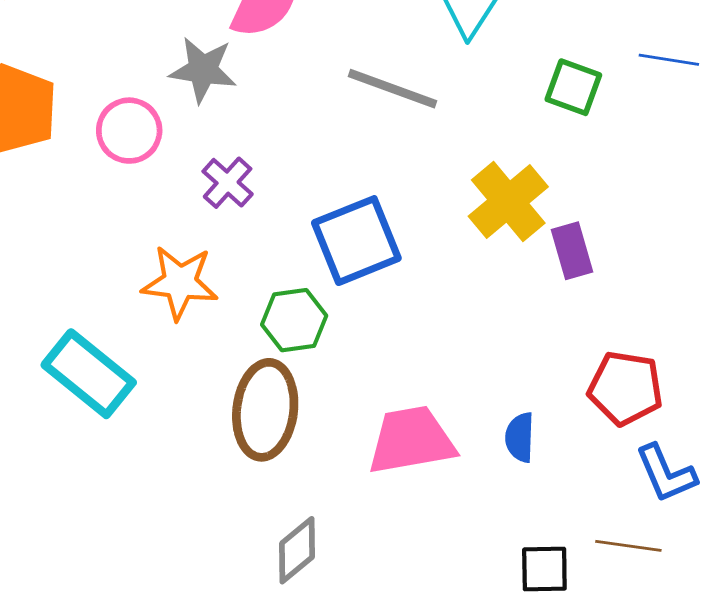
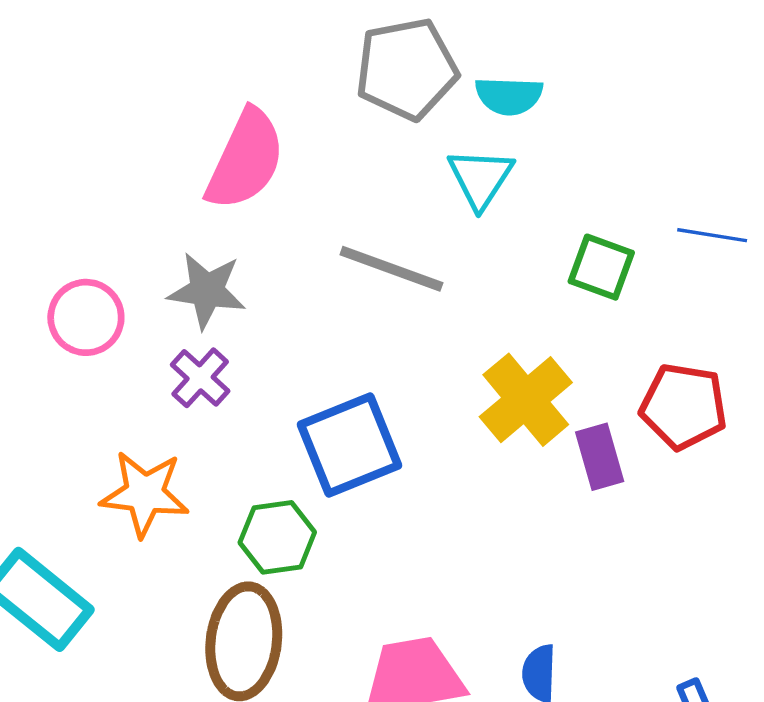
gray star: (203, 70) -> (207, 291), moved
red pentagon: (625, 388) -> (684, 406), moved

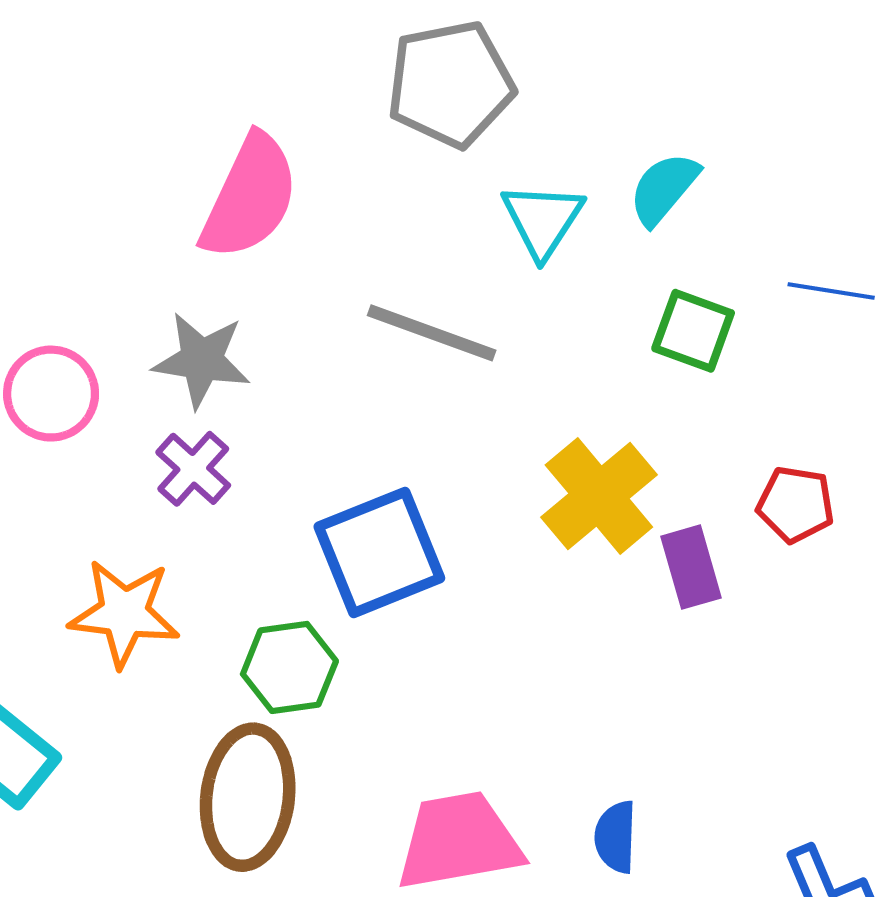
cyan semicircle: (509, 96) -> (664, 189), moved, turned 128
red pentagon: (684, 406) -> (796, 504), size x0.7

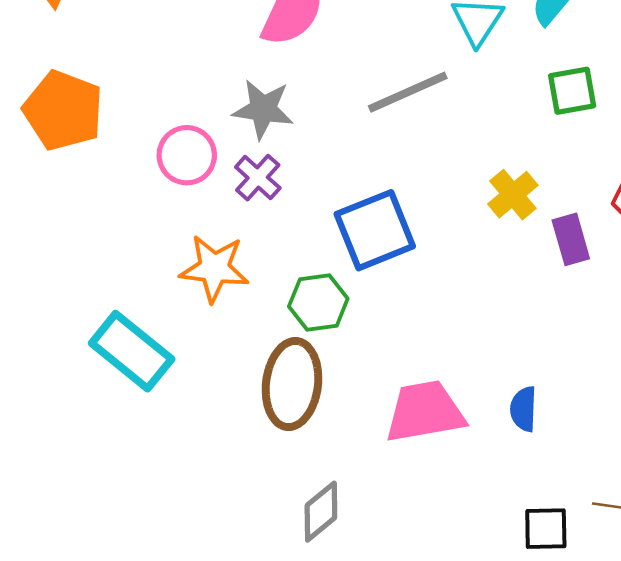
green square: (693, 331) -> (572, 91), turned -30
gray line: (432, 333) -> (408, 92), turned -44
pink circle: (51, 394) -> (187, 155), moved
yellow cross: (599, 496) -> (513, 195), size x0.7

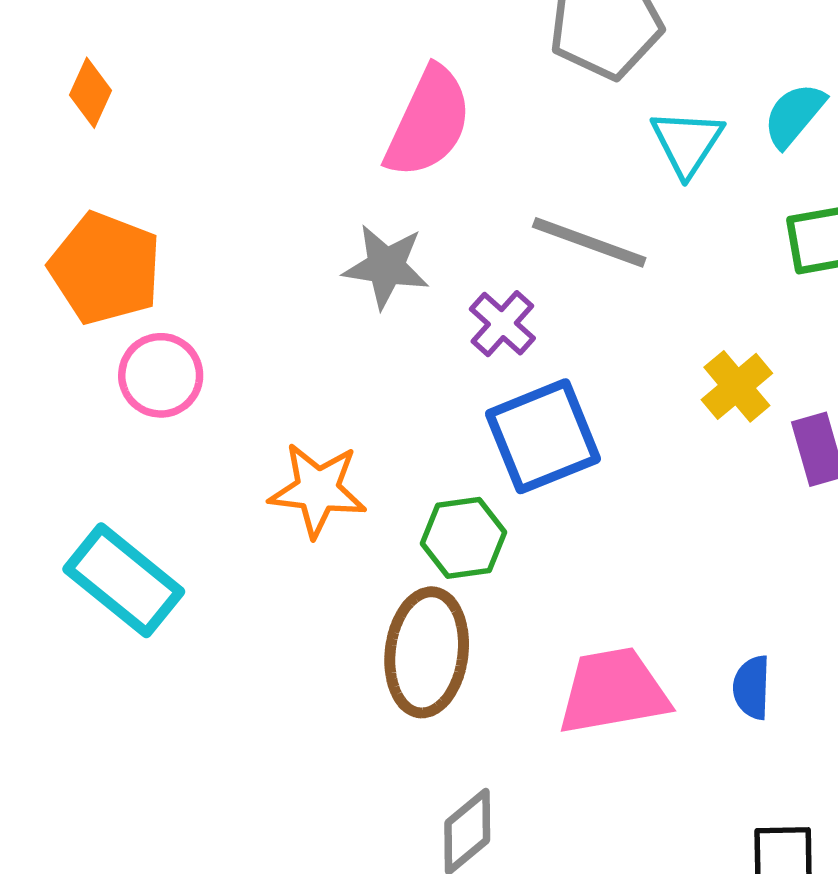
gray line: (408, 92) -> (589, 242), turned 44
pink circle: (187, 155) -> (161, 375), moved
purple cross: (258, 178) -> (502, 324), moved
cyan rectangle: (132, 351) -> (124, 580), moved

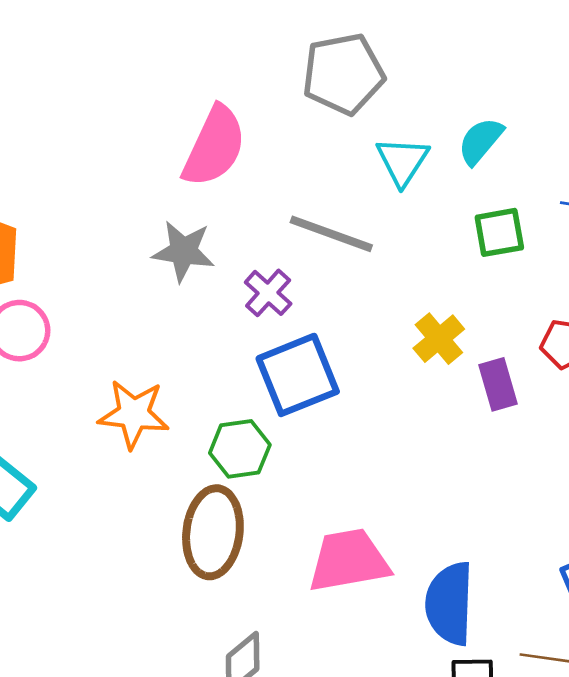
blue semicircle: (752, 687) -> (450, 604), moved, size x1.8

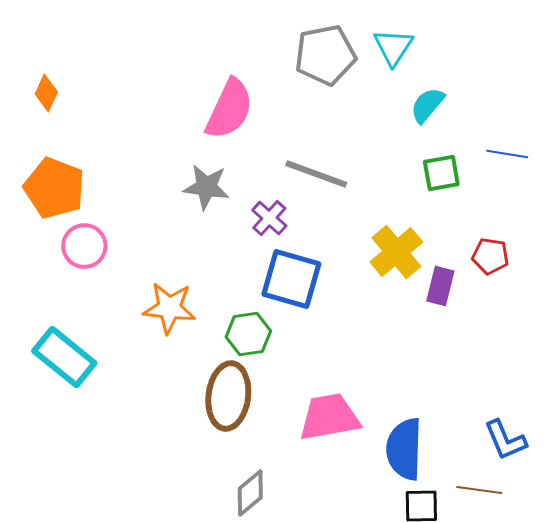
cyan triangle: (403, 161) -> (393, 47), moved
yellow cross: (439, 339) -> (396, 252), size x1.4
blue square: (298, 375) -> (291, 279), turned 38
purple rectangle: (498, 384) -> (440, 286), turned 30

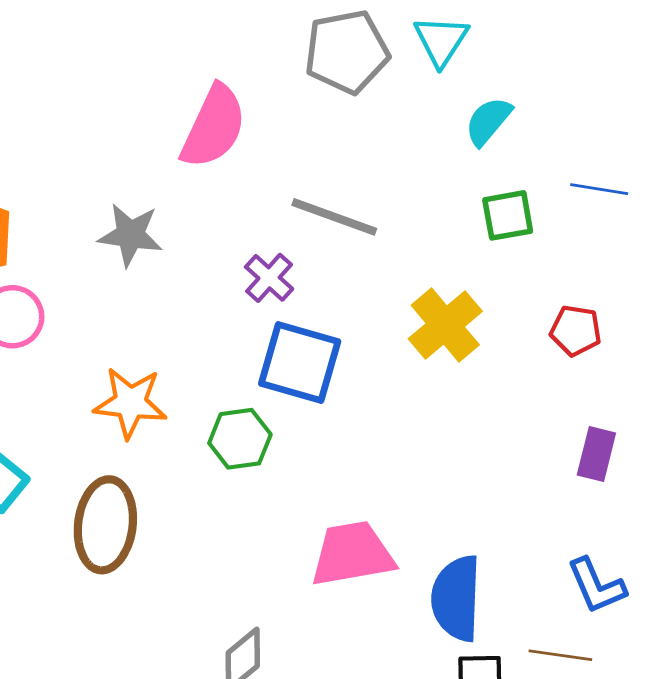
gray star: (206, 187) -> (130, 235), moved
purple rectangle: (440, 286) -> (596, 454), moved
brown ellipse: (228, 396) -> (105, 525), moved

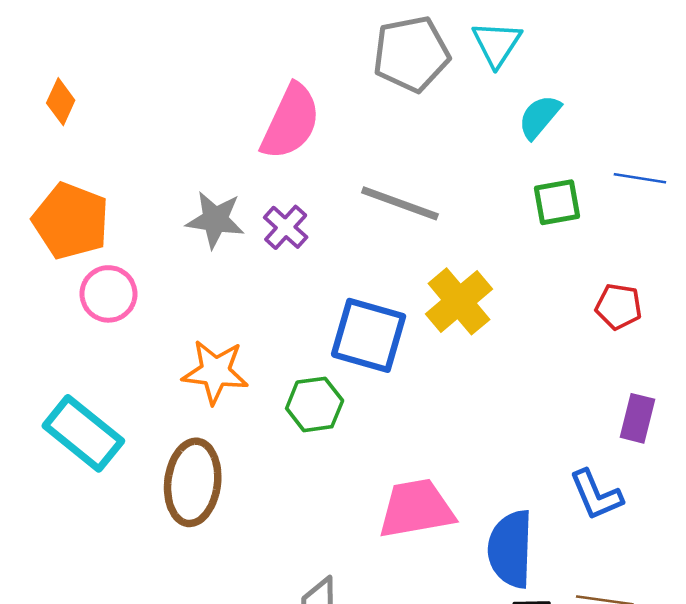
purple cross: (269, 278) -> (286, 227), moved
yellow cross: (445, 325) -> (459, 301), moved
blue L-shape: (596, 586) -> (596, 495), moved

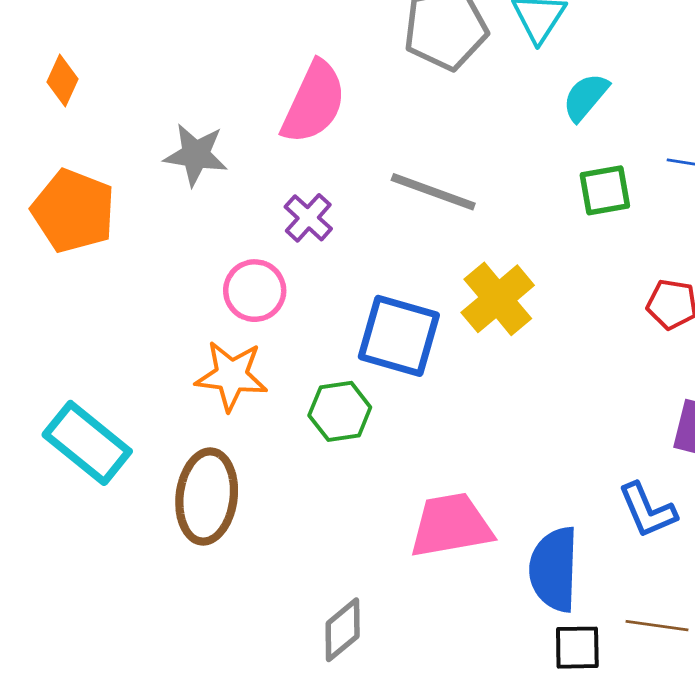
gray star: (215, 220) -> (196, 155), moved
pink circle: (108, 294) -> (255, 291), moved

